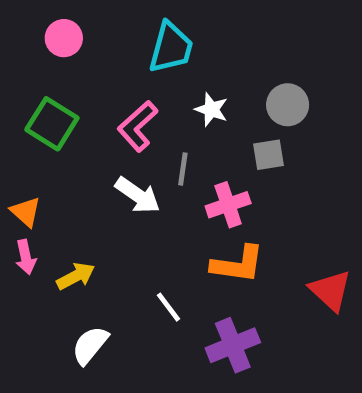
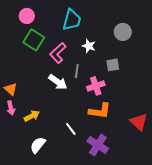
gray circle: (288, 105) -> (123, 32), moved
green square: (52, 124) -> (34, 40), moved
purple cross: (233, 345) -> (98, 145), turned -35

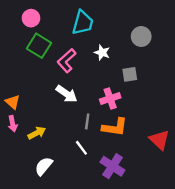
gray line: (77, 71) -> (87, 121), moved

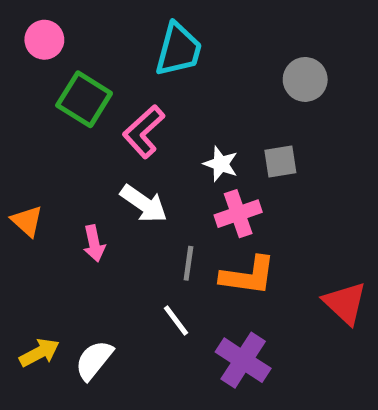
pink circle: (31, 18) -> (44, 40), moved
white star: (102, 53) -> (221, 164), moved
pink arrow: (13, 124) -> (94, 243), moved
yellow arrow: (37, 133) -> (39, 353), moved

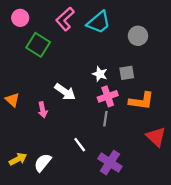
cyan trapezoid: (178, 50) -> (99, 22), moved, turned 35
pink L-shape: (144, 132) -> (65, 19), moved
gray line: (188, 263) -> (105, 119), moved
orange L-shape: (248, 276) -> (141, 101), moved

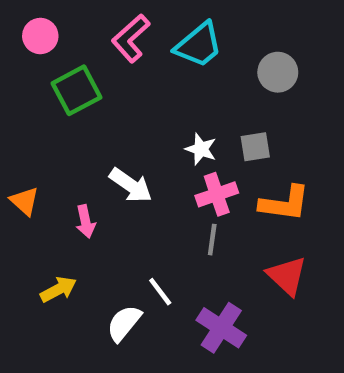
green square: (38, 45) -> (76, 90), turned 30
red triangle: (156, 137) -> (287, 276), moved
yellow arrow: (18, 159) -> (58, 289), moved
white semicircle: (43, 163) -> (124, 323), moved

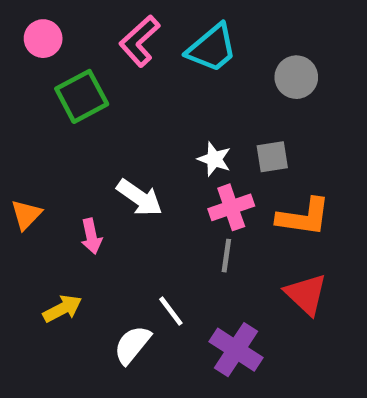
orange triangle: (24, 201) -> (26, 215), turned 32

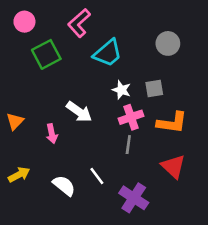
cyan trapezoid: (212, 48) -> (108, 53), moved
yellow arrow: (62, 309) -> (19, 175), moved
white semicircle: (132, 345) -> (64, 186), moved, turned 90

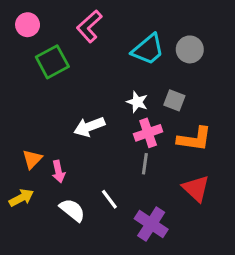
cyan trapezoid: (108, 53) -> (148, 49), moved
gray square: (154, 89) -> (174, 100), turned 30
white arrow: (79, 112) -> (89, 127), turned 124
orange triangle: (15, 121) -> (32, 159), moved
pink arrow: (52, 134) -> (58, 171), moved

